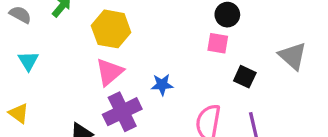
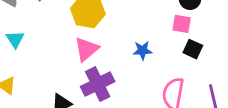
black square: (245, 77) -> (193, 49), moved
blue star: (162, 85) -> (142, 50), moved

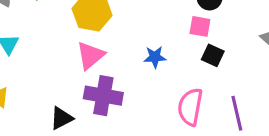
purple cross: (98, 84) -> (103, 96), turned 36

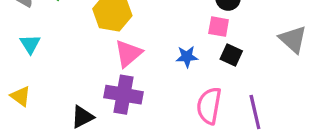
pink triangle: (90, 55) -> (128, 53), moved
blue star: (155, 57) -> (187, 57), moved

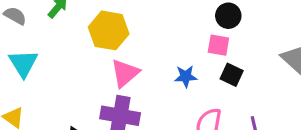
cyan triangle: (30, 44) -> (23, 63), size x1.4

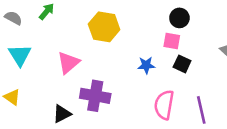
yellow hexagon: (109, 30) -> (104, 27), moved
pink triangle: (125, 73) -> (68, 63), moved

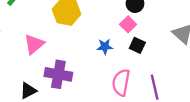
pink square: (172, 41) -> (128, 24), turned 35

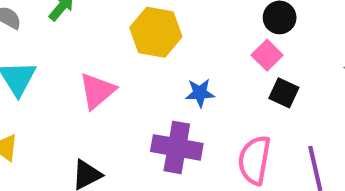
blue star: (105, 47) -> (200, 93), moved
purple cross: (58, 74) -> (177, 147), moved

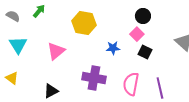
blue star: (200, 93) -> (113, 48), moved

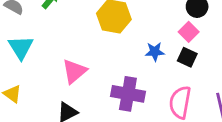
pink triangle: (56, 51) -> (74, 71), moved
black square: (145, 52) -> (187, 57), moved

